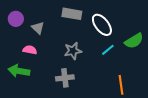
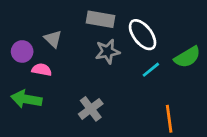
purple circle: (16, 19) -> (22, 51), moved
gray star: (73, 51) -> (108, 51), moved
gray cross: (65, 78) -> (91, 109), turned -30

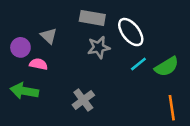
green semicircle: (187, 57) -> (167, 67), moved
orange line: (169, 119) -> (172, 108), moved

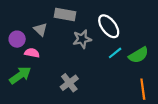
gray rectangle: (92, 18) -> (65, 15), moved
green arrow: (24, 91) -> (20, 75), turned 135

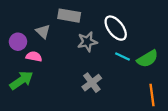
cyan line: (115, 53) -> (122, 56), turned 64
gray cross: (69, 83) -> (92, 83), moved

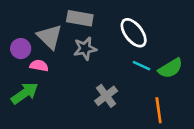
gray triangle: (43, 31) -> (50, 37), size x1.5
gray star: (87, 42) -> (85, 49), moved
orange line: (152, 95) -> (159, 110), moved

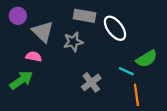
gray rectangle: (80, 18) -> (84, 16), moved
purple circle: (21, 49) -> (18, 16), moved
cyan line: (141, 66) -> (126, 71), moved

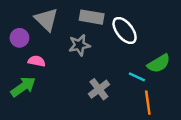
purple circle: (18, 16) -> (19, 38), moved
gray triangle: (43, 32) -> (46, 19), moved

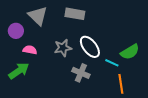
white ellipse: (125, 30) -> (90, 47), moved
gray star: (79, 45) -> (63, 48), moved
gray cross: (99, 89) -> (81, 73), turned -30

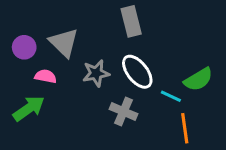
gray rectangle: (75, 14) -> (131, 21), moved, turned 66
gray triangle: (38, 16) -> (64, 43), moved

